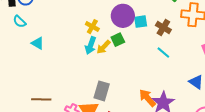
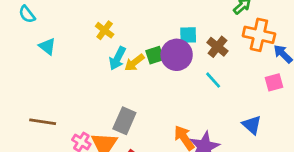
purple circle: (123, 16) -> (177, 55), moved
yellow cross: (92, 27) -> (105, 30), moved

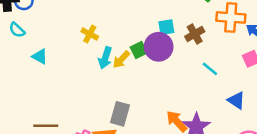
brown cross: (217, 47) -> (195, 34), turned 30
cyan line: (213, 80) -> (210, 69), moved

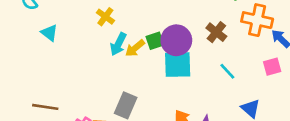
cyan square: (166, 27) -> (178, 65), moved, size x1.6
brown cross: (195, 34) -> (216, 32), turned -30

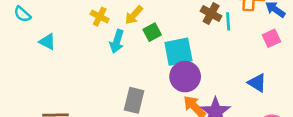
purple circle: (176, 40) -> (185, 77), moved
yellow arrow: (135, 48) -> (134, 15), moved
cyan line: (227, 71) -> (228, 21), moved, turned 48

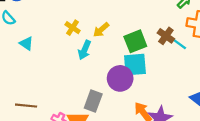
cyan line: (228, 21) -> (179, 44), turned -56
green square: (152, 32) -> (135, 41), moved, size x1.5
purple circle: (185, 77) -> (120, 78), moved

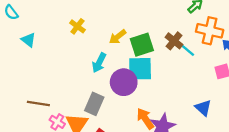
yellow arrow: (101, 30) -> (118, 37), moved
cyan arrow: (84, 50) -> (99, 63), moved
brown line: (26, 106) -> (38, 103), moved

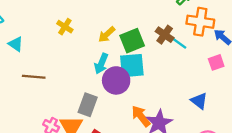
cyan arrow: (99, 63) -> (101, 64), moved
brown line: (38, 103) -> (34, 77), moved

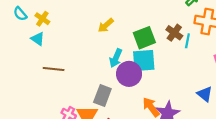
yellow cross: (65, 27) -> (42, 19), moved
yellow arrow: (107, 35) -> (106, 25), moved
cyan line: (179, 43) -> (187, 41), turned 64

